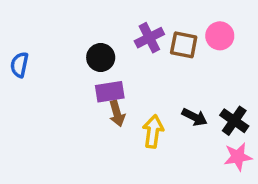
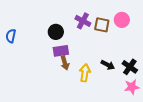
purple cross: (149, 38) -> (83, 21), turned -35

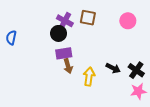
purple cross: (83, 21) -> (65, 21), moved
brown square: (102, 25) -> (88, 18), moved

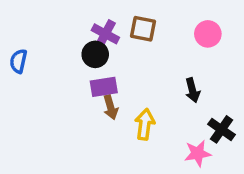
black arrow: (113, 68) -> (193, 90), moved, turned 48
black cross: (136, 70) -> (222, 129), moved
pink star: (138, 91) -> (198, 153), moved

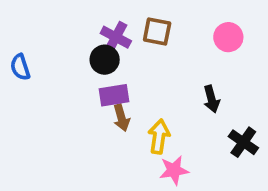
blue semicircle: (18, 61) -> (20, 67), turned -30
pink star: (198, 153) -> (174, 170), moved

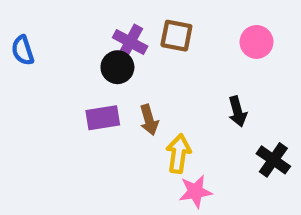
blue semicircle: (20, 67) -> (23, 50), moved
purple rectangle: (114, 95) -> (103, 118), moved
brown arrow: (121, 118) -> (149, 120), moved

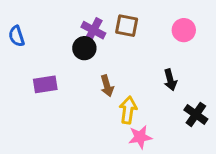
purple rectangle: (103, 118) -> (45, 84), moved

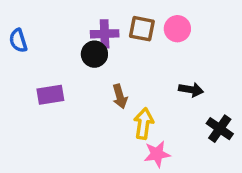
purple cross: (93, 30) -> (105, 34), turned -30
pink circle: (184, 30) -> (177, 29), moved
black arrow: (170, 80) -> (191, 90), turned -65

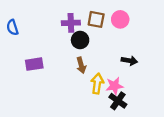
black circle: (94, 54) -> (80, 40), moved
black cross: (220, 129) -> (118, 101), moved
pink star: (157, 154) -> (114, 86), moved

